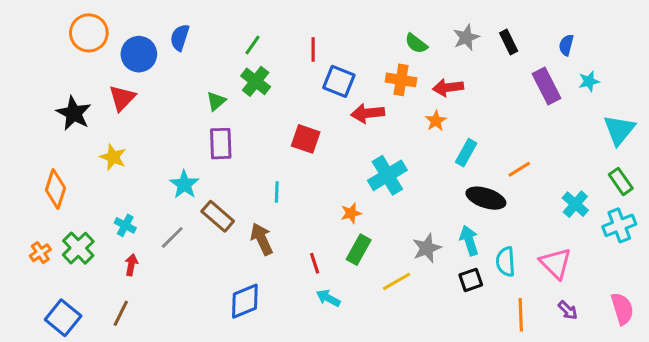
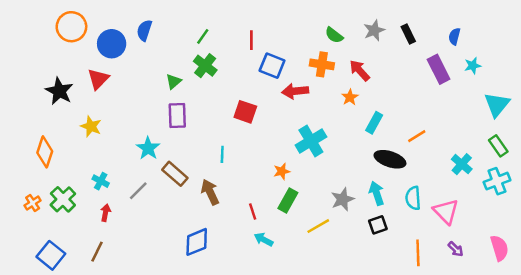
red arrow: (448, 87) -> (360, 70), turned 55
cyan semicircle: (506, 262) -> (413, 198), moved

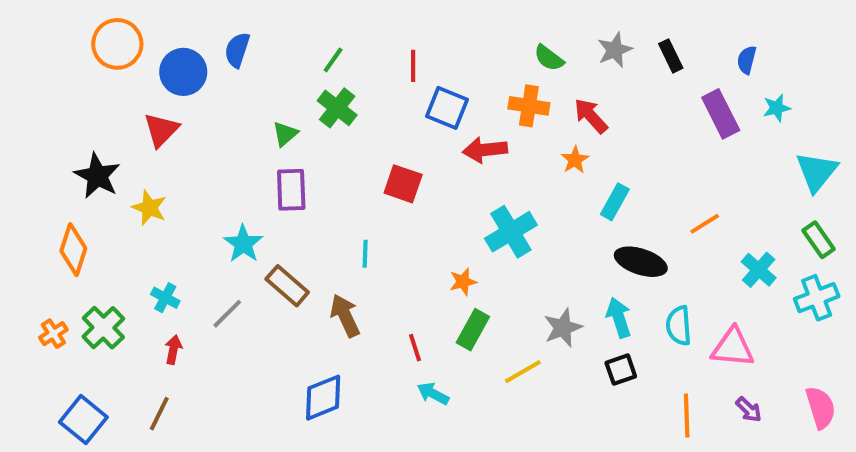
black star: (59, 91) -> (97, 176), moved
orange line: (417, 136) -> (705, 224), moved
pink triangle: (446, 211) -> (733, 348), turned -40

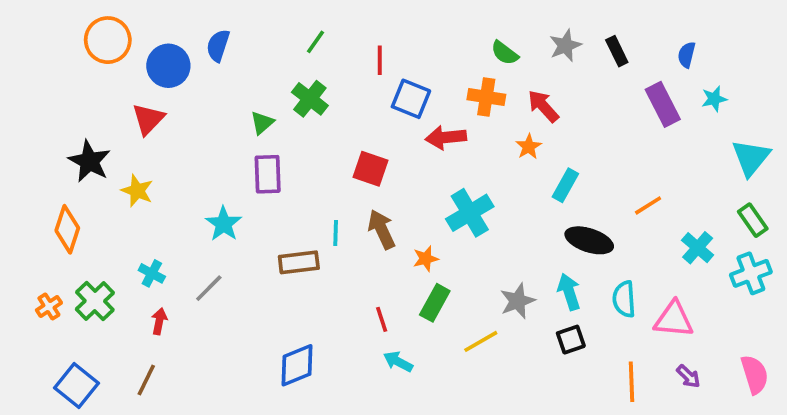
green line: (333, 60) -> (315, 42), moved
brown rectangle: (287, 286) -> (299, 262), moved, turned -48
brown arrow: (345, 316) -> (382, 229), moved

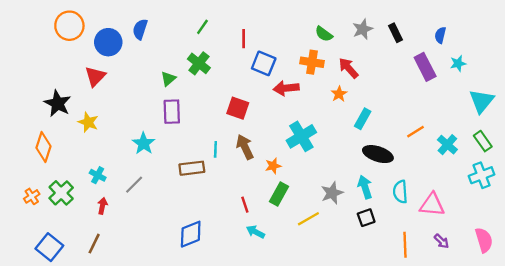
cyan cross: (698, 248) -> (447, 145), moved

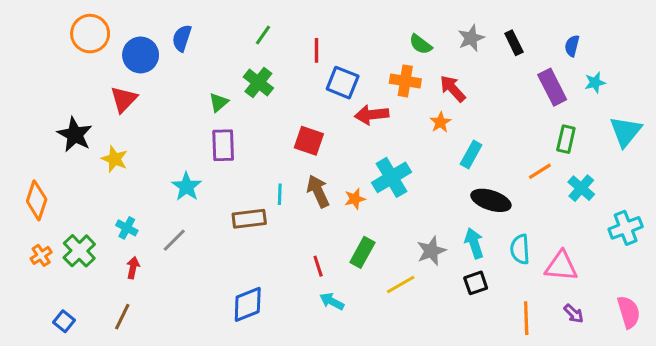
green rectangle: (483, 141) -> (566, 139), moved, turned 48
orange diamond: (43, 147) -> (37, 200), moved
orange star: (273, 166) -> (355, 199), moved
blue square: (49, 247) -> (64, 321), size x0.6

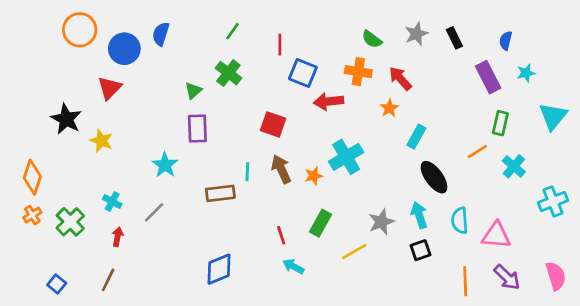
black ellipse: (491, 200) -> (434, 177), turned 36
orange cross: (41, 255) -> (32, 215), moved
purple arrow: (574, 314) -> (507, 277), size x1.5

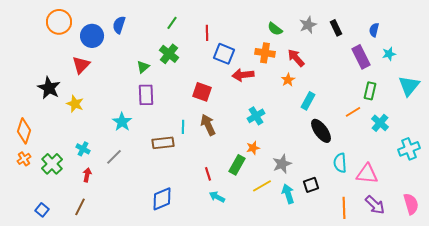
cyan cross: (346, 157) -> (256, 116), size x0.7
orange star: (314, 176) -> (253, 148), moved
cyan arrow: (419, 215) -> (288, 194), moved

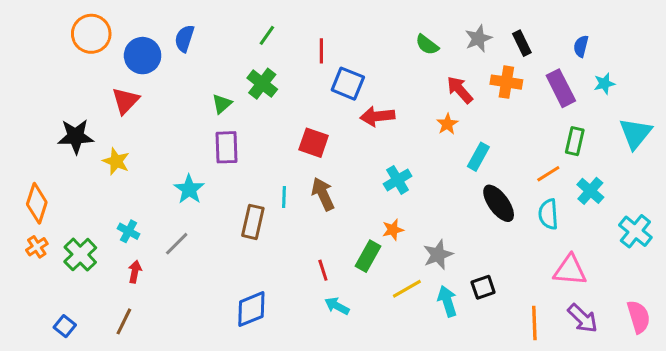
orange cross: (265, 53) -> (506, 82), moved
black star: (49, 88) -> (76, 136), turned -30
brown rectangle: (163, 143) -> (253, 222), turned -70
cyan cross: (409, 149) -> (635, 231), turned -30
cyan semicircle: (340, 163) -> (548, 214), moved

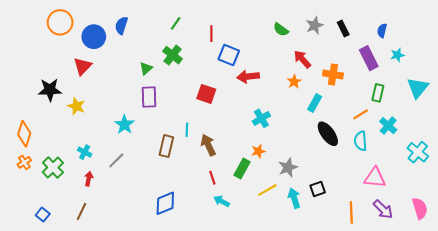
orange cross: (506, 82) -> (333, 74), moved
brown arrow: (323, 194) -> (208, 145), moved

